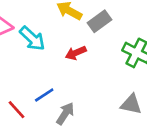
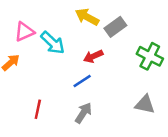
blue line: (44, 95) -> (82, 81), moved
red line: (16, 110) -> (38, 109), turned 54

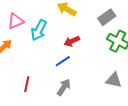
gray rectangle: (115, 27) -> (107, 17), moved
cyan arrow: (53, 43) -> (39, 30), turned 75

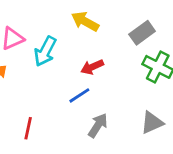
gray triangle: (114, 80) -> (152, 123), turned -36
gray arrow: (64, 87) -> (98, 125), moved

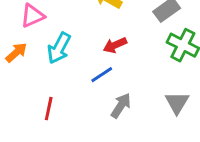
cyan arrow: (45, 51) -> (59, 48), moved
gray triangle: (152, 123) -> (177, 103), turned -35

